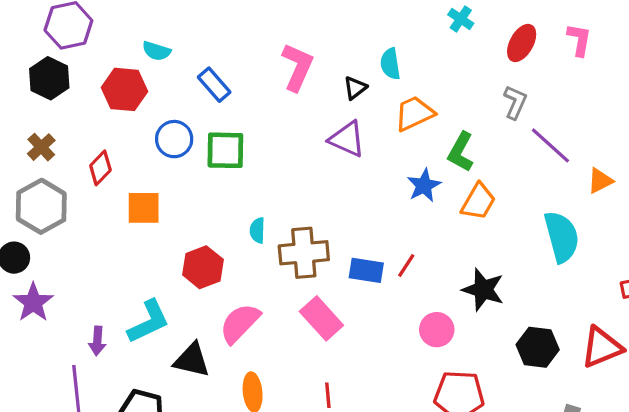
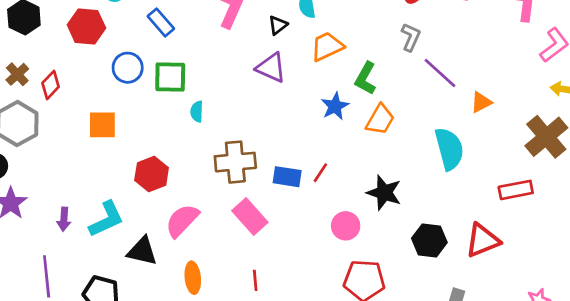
red diamond: (100, 168) -> (51, 85), moved
cyan semicircle: (257, 230) -> (197, 112), moved
purple arrow: (97, 341) -> (64, 219), moved

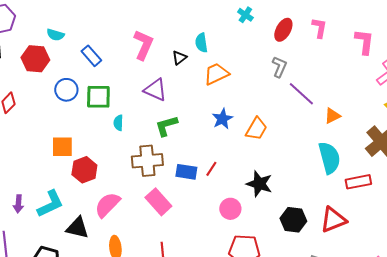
purple triangle: (271, 68) -> (155, 90), moved
green L-shape: (366, 78) -> (166, 126), moved, turned 45
orange square: (102, 125) -> (62, 147), moved
cyan semicircle: (449, 149) -> (329, 158), moved

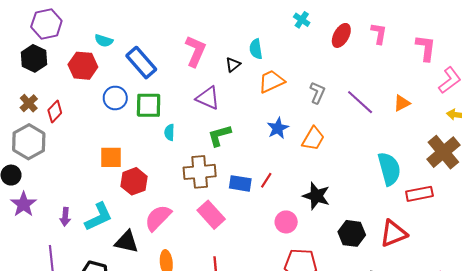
blue rectangle: (91, 56) -> (141, 63), size x1.4
gray L-shape: (279, 67) -> (317, 93), moved
orange triangle: (332, 116) -> (402, 103), moved

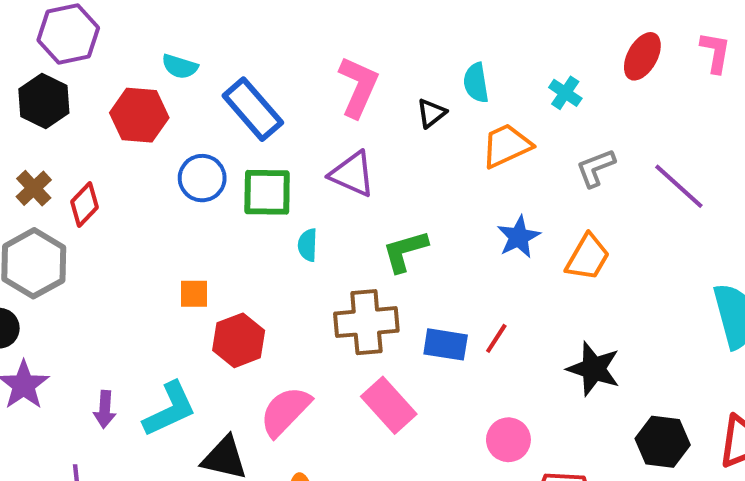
cyan cross: (302, 20) -> (565, 93), moved
gray L-shape: (317, 93) -> (596, 168), turned -135
purple triangle: (208, 98) -> (352, 174), moved
orange square: (111, 157) -> (194, 294), size x0.7
pink circle: (286, 222) -> (508, 440), moved

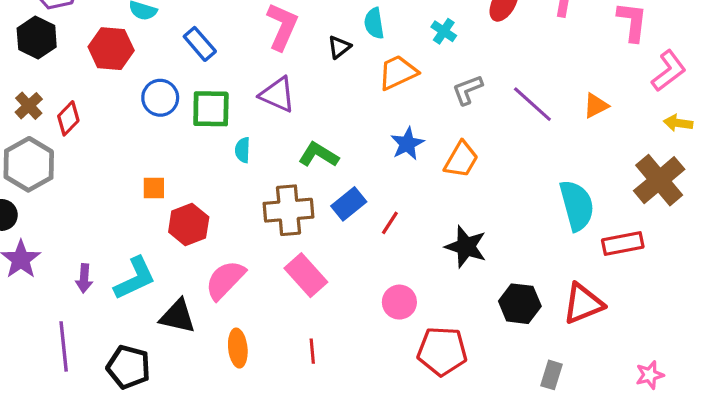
blue rectangle: (253, 109) -> (200, 44), size x0.7
green L-shape: (405, 251) -> (319, 155), turned 48
blue rectangle: (446, 344) -> (349, 204), moved, turned -48

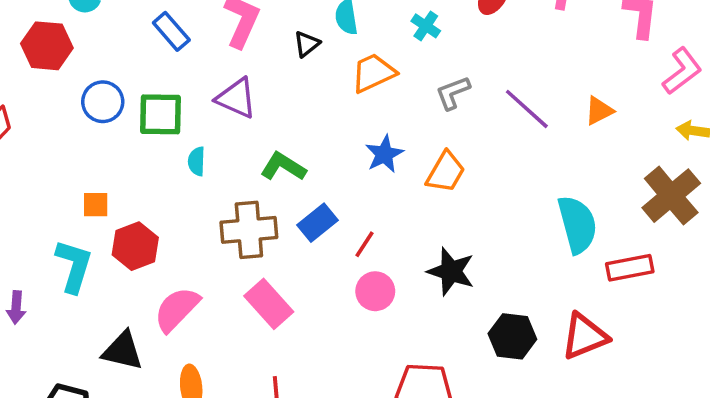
blue rectangle: (200, 44) -> (171, 31), moved
cyan L-shape: (135, 278) -> (74, 266), moved, turned -48
pink circle: (399, 302) -> (375, 291), moved

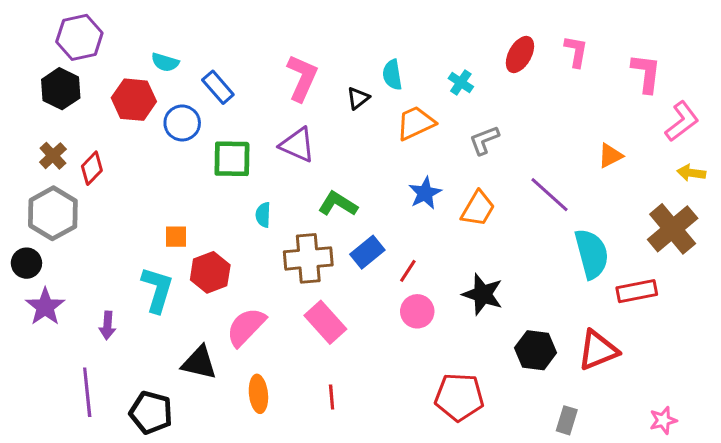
blue rectangle: (171, 31) -> (218, 87), moved
blue circle: (103, 102) -> (182, 123), moved
purple line: (527, 109) -> (550, 195), moved
cyan semicircle: (197, 161) -> (263, 215), moved

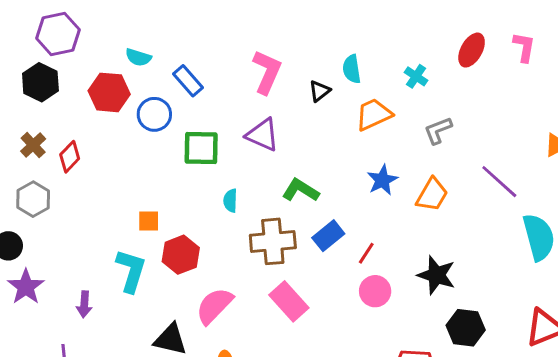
gray hexagon: (53, 213) -> (33, 199), size x0.7
black hexagon: (536, 350) -> (466, 328), moved

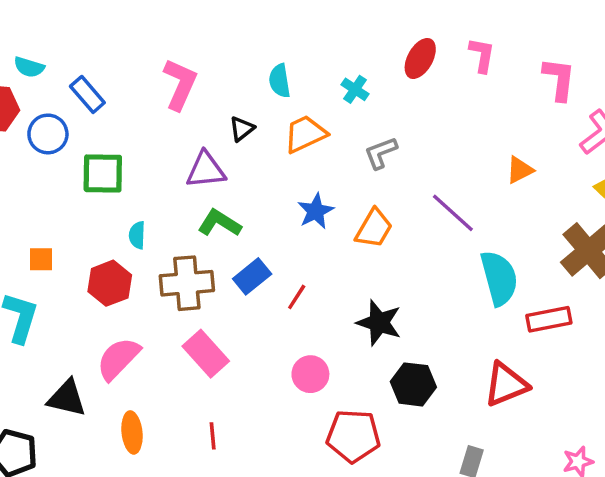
black triangle: (320, 91) -> (242, 129), moved
purple triangle: (263, 135) -> (206, 170), moved, turned -30
red hexagon: (181, 255) -> (110, 283), moved
pink circle: (375, 291) -> (310, 374), moved

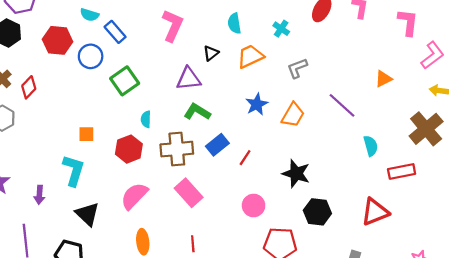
cyan semicircle: (29, 67) -> (89, 15), moved
green square: (103, 173) -> (125, 81), turned -36
cyan semicircle: (499, 278) -> (371, 146), size x0.6
black triangle: (67, 398) -> (87, 214), moved, turned 30

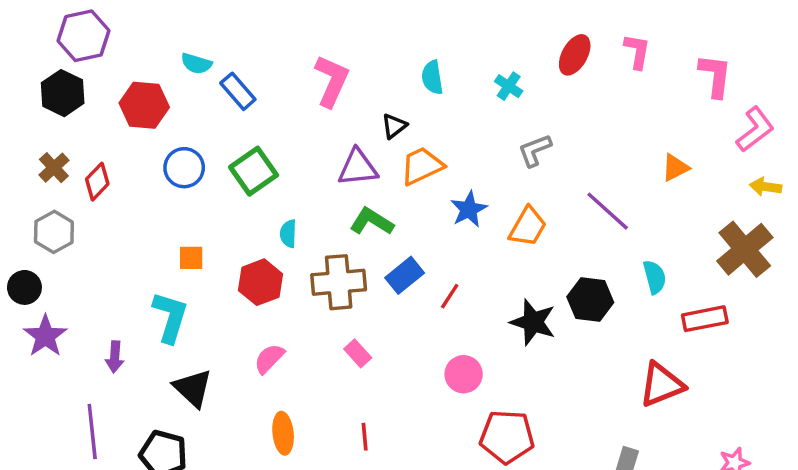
blue circle: (91, 56) -> (184, 168), moved
orange trapezoid: (250, 56) -> (422, 166), moved
pink rectangle: (189, 193) -> (358, 353), size x0.6
pink semicircle: (134, 196) -> (269, 359), size x0.7
black hexagon: (317, 212) -> (590, 300), moved

